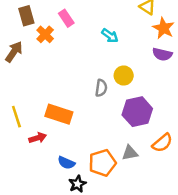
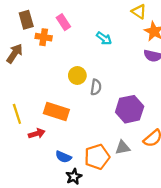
orange cross: (45, 34) -> (44, 37), turned -35
yellow circle: (124, 76) -> (77, 76), moved

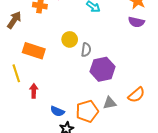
purple hexagon: (130, 109) -> (102, 69), moved
orange rectangle: (56, 112) -> (34, 51), moved
red arrow: (37, 134) -> (34, 91), turned -72

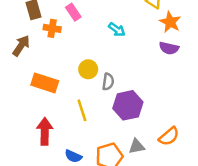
yellow line: (16, 73) -> (82, 110), moved
red arrow: (34, 91) -> (45, 131), size x1.5

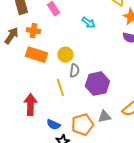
orange cross: (52, 28) -> (33, 31), moved
gray semicircle: (108, 82) -> (74, 71), moved
orange rectangle: (45, 83) -> (36, 55), moved

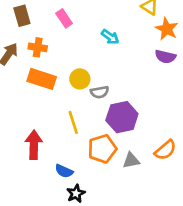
gray semicircle: (74, 71) -> (100, 92), moved, turned 72
orange pentagon: (82, 125) -> (102, 149), moved

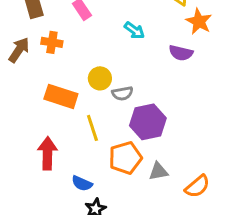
purple semicircle: (165, 57) -> (181, 53), moved
orange rectangle: (42, 79) -> (61, 96), moved
orange semicircle: (165, 150) -> (197, 186), moved

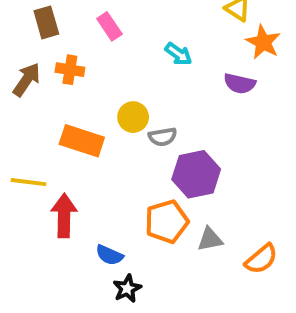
yellow line: (92, 128) -> (29, 182), moved, turned -65

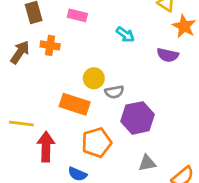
pink rectangle: (109, 26) -> (77, 15), turned -42
orange rectangle: (82, 141) -> (75, 104), moved
orange pentagon: (167, 222) -> (97, 143), moved

